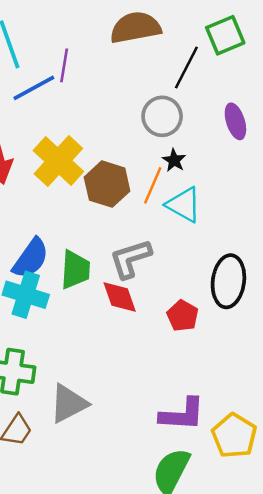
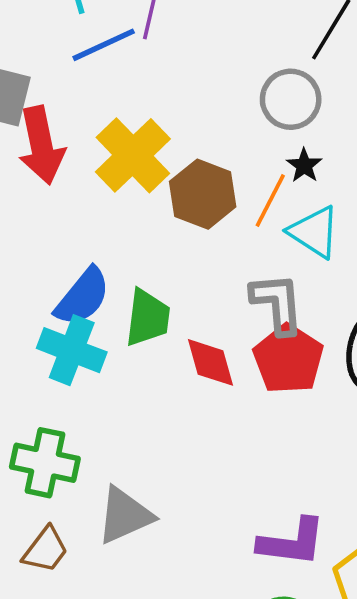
gray L-shape: (131, 259) -> (277, 303), moved, turned 99
red pentagon: (183, 316) -> (288, 359), moved, size x1.5

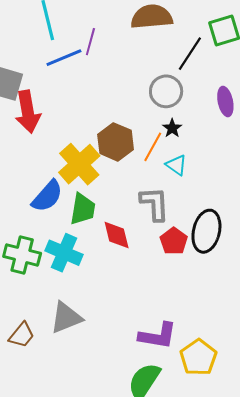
yellow cross: (133, 155) -> (79, 164), moved
cyan triangle: (314, 232) -> (176, 165), size x0.7
cyan cross: (72, 350) -> (64, 253), moved
red pentagon: (288, 359) -> (174, 241), moved, size x0.7
green cross: (45, 463) -> (22, 255), moved

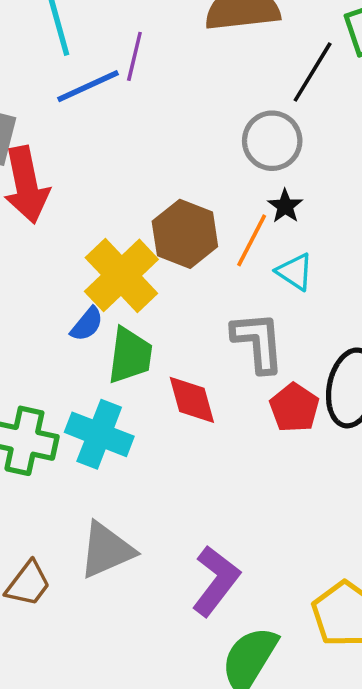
blue semicircle: (47, 196) -> (87, 324), moved, size x0.6
purple L-shape: (158, 336) -> (216, 581), moved, turned -60

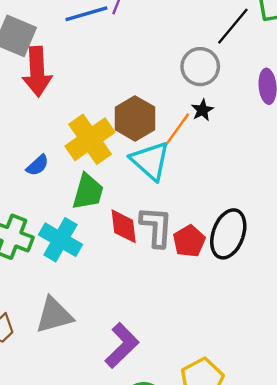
cyan triangle: (295, 272) -> (150, 161), moved, size x1.6
blue semicircle: (87, 324) -> (37, 165), moved
gray L-shape: (258, 342) -> (156, 227), moved

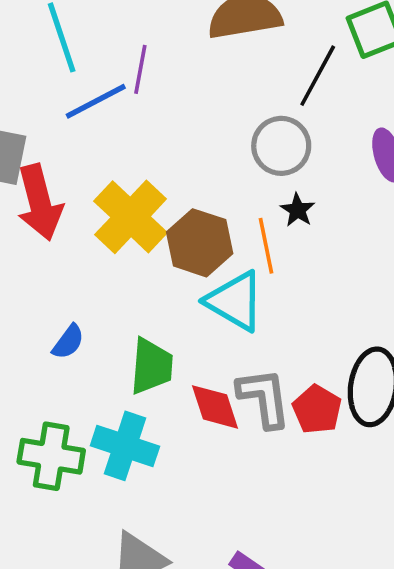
orange line: (177, 129) -> (266, 246), turned -36
yellow cross: (90, 139) -> (131, 217), moved

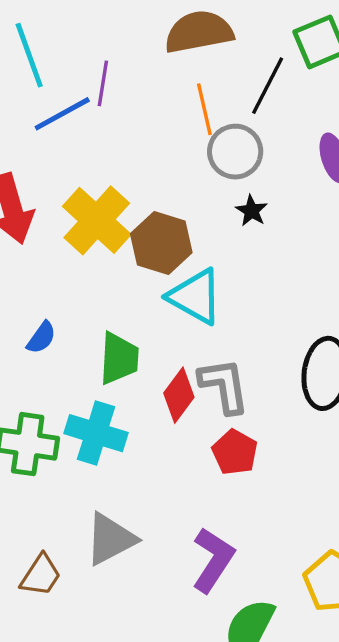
orange line: (266, 246) -> (204, 109), moved
red diamond: (215, 407) -> (179, 395), turned 56
red pentagon: (317, 409) -> (235, 452), moved

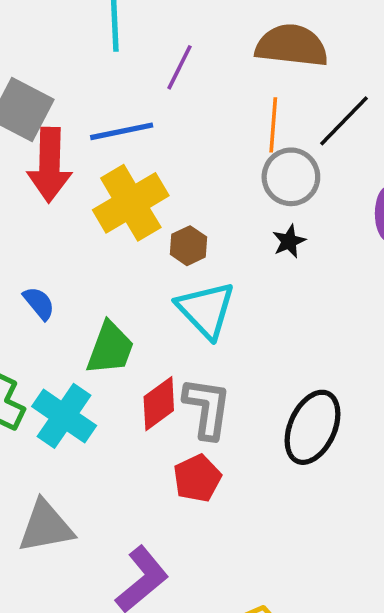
blue line: (62, 114) -> (122, 131), moved
brown hexagon: (161, 243) -> (189, 246), size x0.6
blue semicircle: (41, 338) -> (39, 303), turned -92

